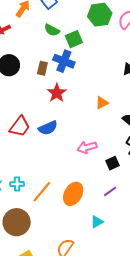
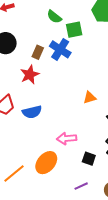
red star: (57, 93) -> (30, 75), moved
black square: (112, 163) -> (89, 159), turned 32
orange ellipse: (73, 194) -> (46, 163), moved

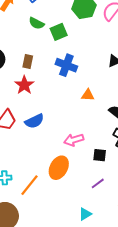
blue cross: (60, 49) -> (66, 65), moved
orange triangle: (90, 97) -> (88, 95), turned 32

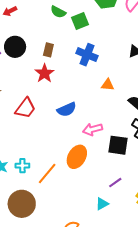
blue semicircle: (34, 121) -> (67, 110), moved
black square: (100, 155) -> (118, 145), size x1.5
purple line: (98, 183) -> (115, 183), moved

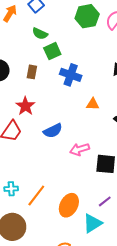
green square: (80, 21) -> (52, 51), moved
red star: (44, 73) -> (25, 106), moved
orange ellipse: (77, 157) -> (69, 205), moved
cyan triangle: (102, 204) -> (92, 223), size x1.5

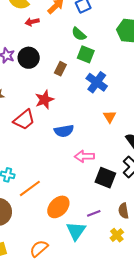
green square: (52, 51) -> (86, 54), turned 30
orange triangle: (93, 104) -> (110, 117), turned 40
cyan triangle: (92, 223) -> (76, 231), turned -40

